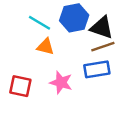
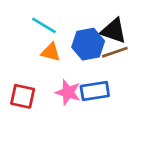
blue hexagon: (74, 18) -> (88, 44), moved
blue rectangle: (97, 69) -> (95, 91), moved

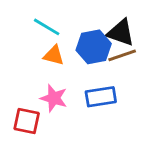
pink star: (68, 92) -> (54, 98), moved
red square: (23, 96) -> (27, 121), moved

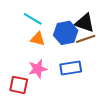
pink star: (54, 98) -> (38, 69), turned -30

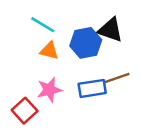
brown line: (86, 39) -> (117, 78), moved
red square: (19, 85) -> (25, 111), turned 36

